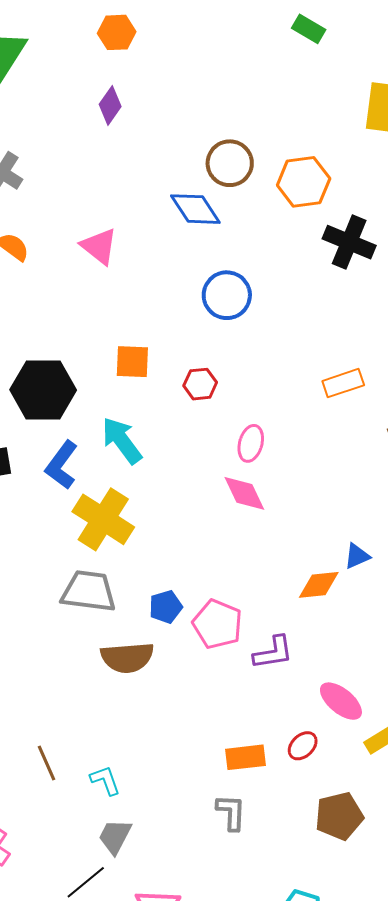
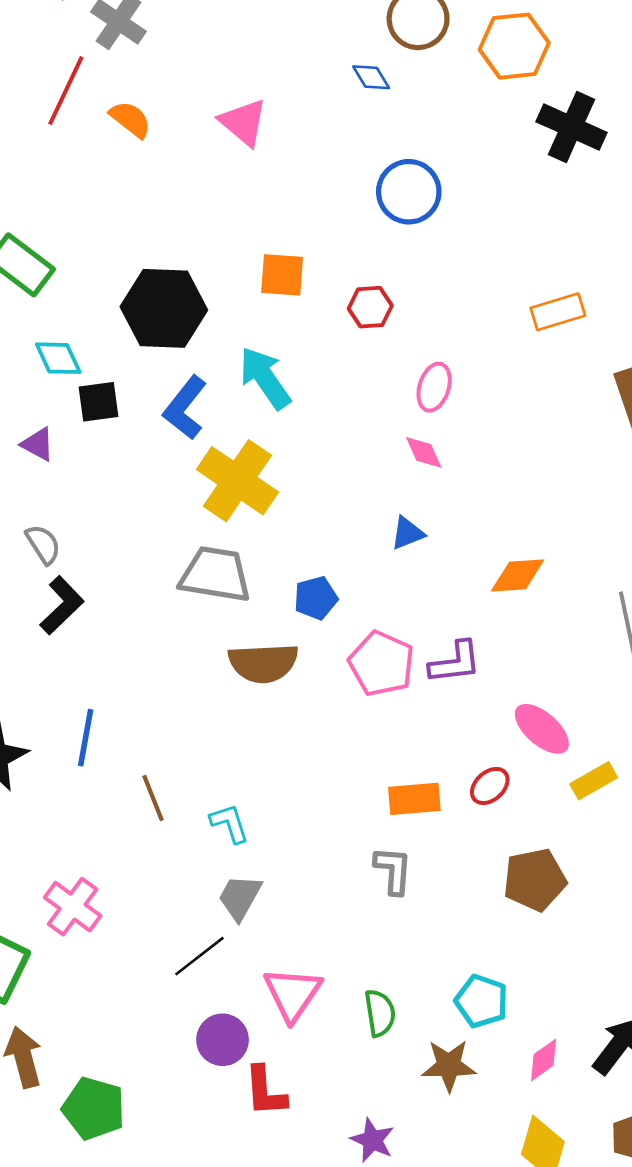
blue diamond: (195, 209) -> (371, 77), size x0.6
pink diamond: (244, 493) -> (424, 452), size x0.7
blue triangle: (357, 556) -> (407, 533), moved
pink pentagon: (217, 624) -> (381, 664), moved

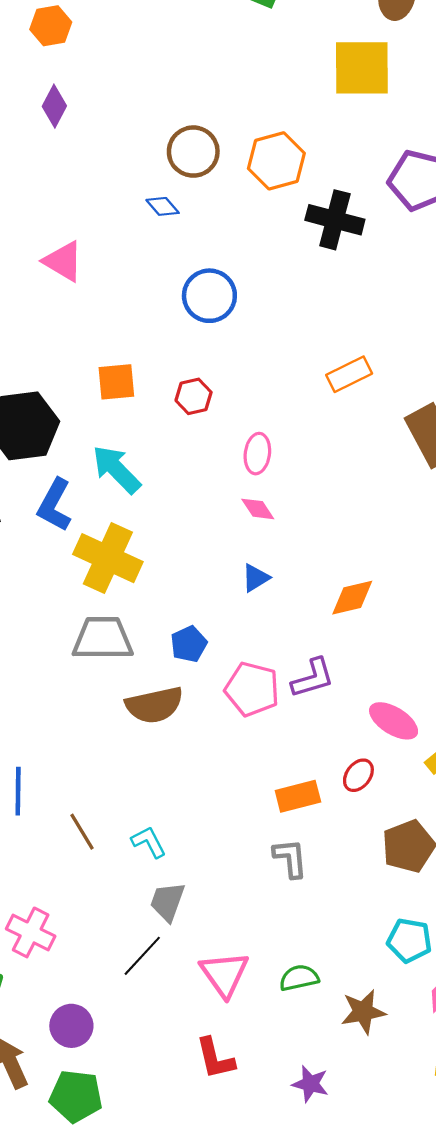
cyan pentagon: (481, 1001) -> (409, 940), moved
green semicircle: (380, 1013) -> (299, 978), turned -84
purple circle: (223, 1040) -> (71, 1026), moved

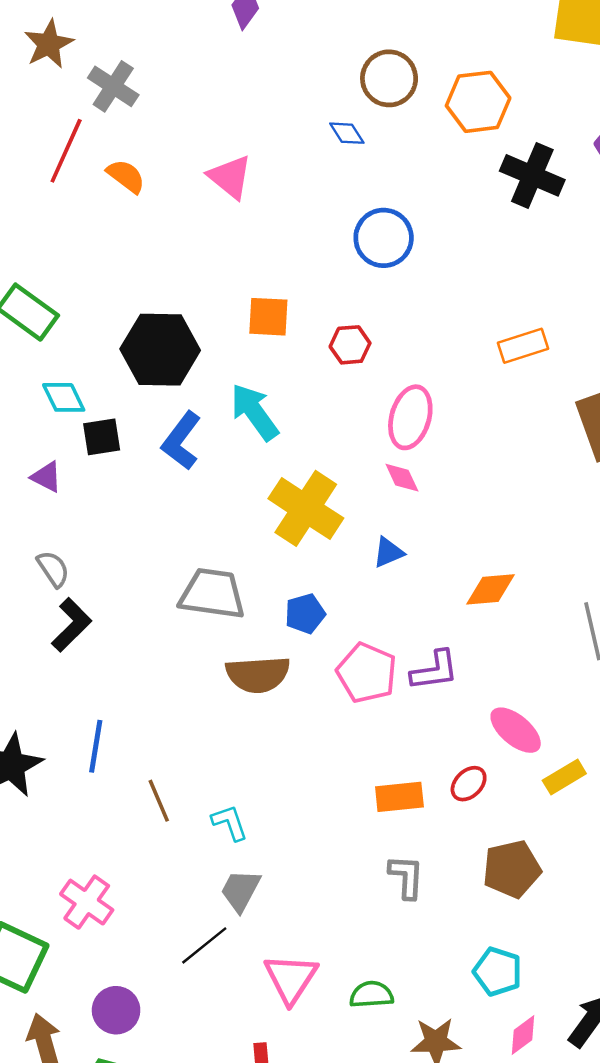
pink ellipse: (257, 454) -> (410, 417), size x1.4
yellow cross: (108, 558) -> (306, 508), moved
gray L-shape: (290, 858) -> (406, 877), moved

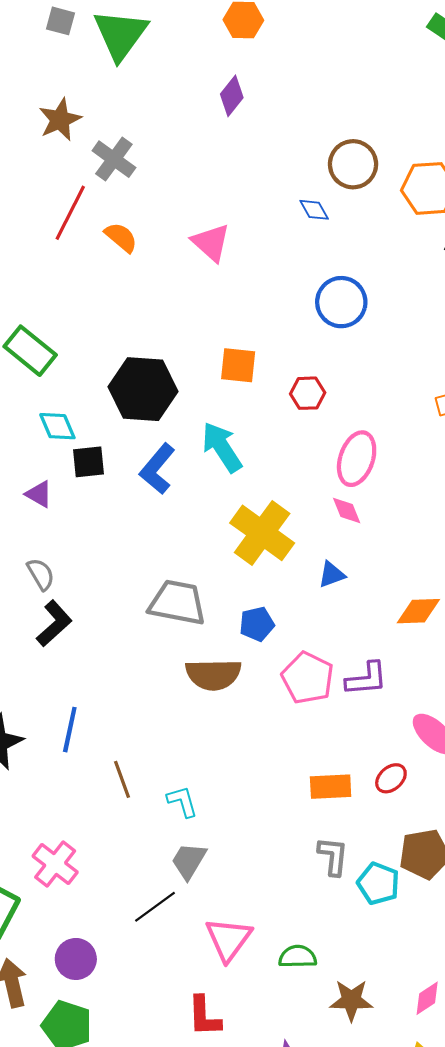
cyan pentagon: (498, 972) -> (378, 883), moved

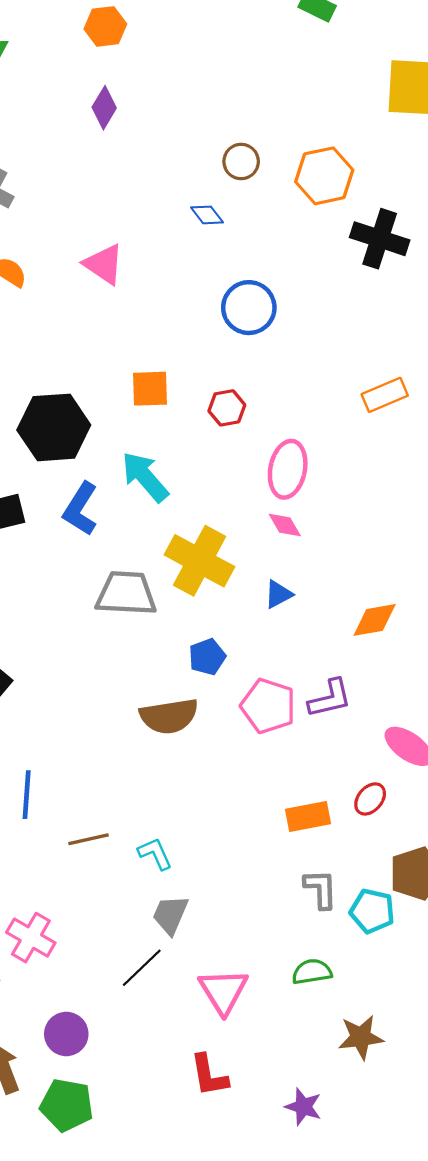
brown circle: (353, 164) -> (241, 162), size x0.7
gray trapezoid: (177, 603) -> (126, 594), moved
brown line: (122, 779) -> (89, 839), turned -75
green semicircle: (298, 957) -> (312, 972), moved

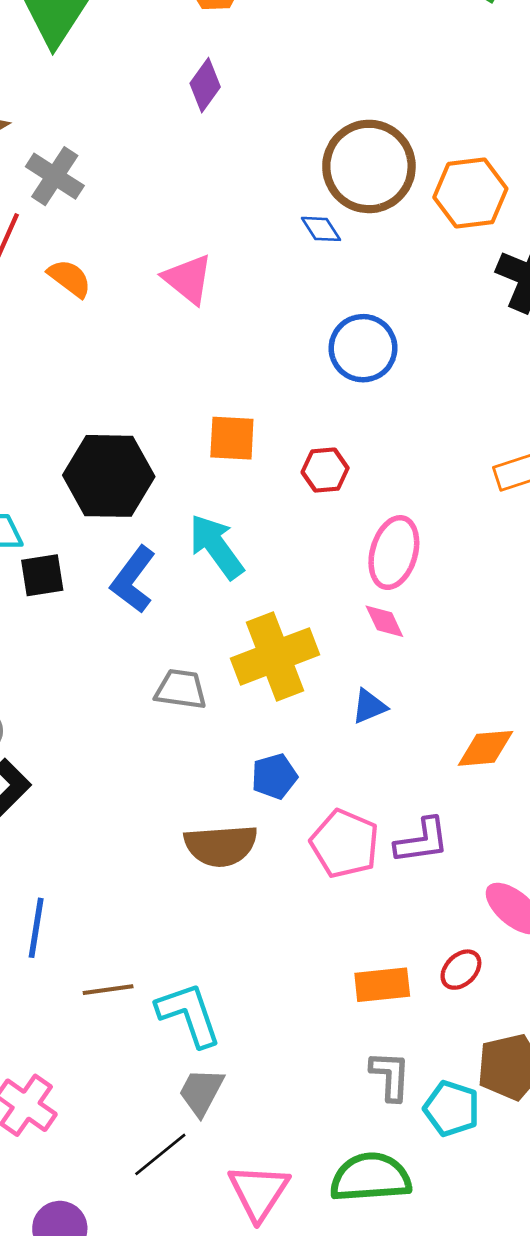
brown circle: (241, 162) -> (369, 166), size x2.0
yellow cross: (199, 561) -> (275, 656), turned 36
gray trapezoid: (126, 594) -> (181, 689), size x0.7
cyan L-shape: (155, 854) -> (189, 1014), size x1.6
green semicircle: (312, 972) -> (371, 1177), size x1.6

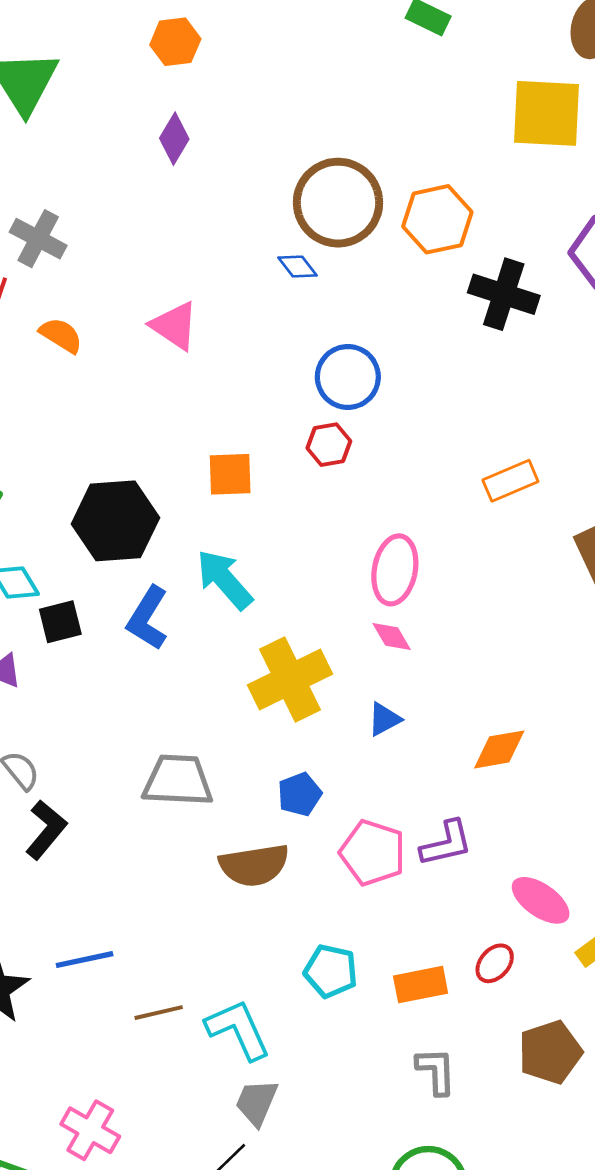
red hexagon: (325, 470) -> (329, 445), moved
gray trapezoid: (181, 689) -> (178, 780), moved, size x1.4
blue line: (36, 928) -> (85, 960), turned 74
cyan pentagon: (452, 1109) -> (331, 971), moved

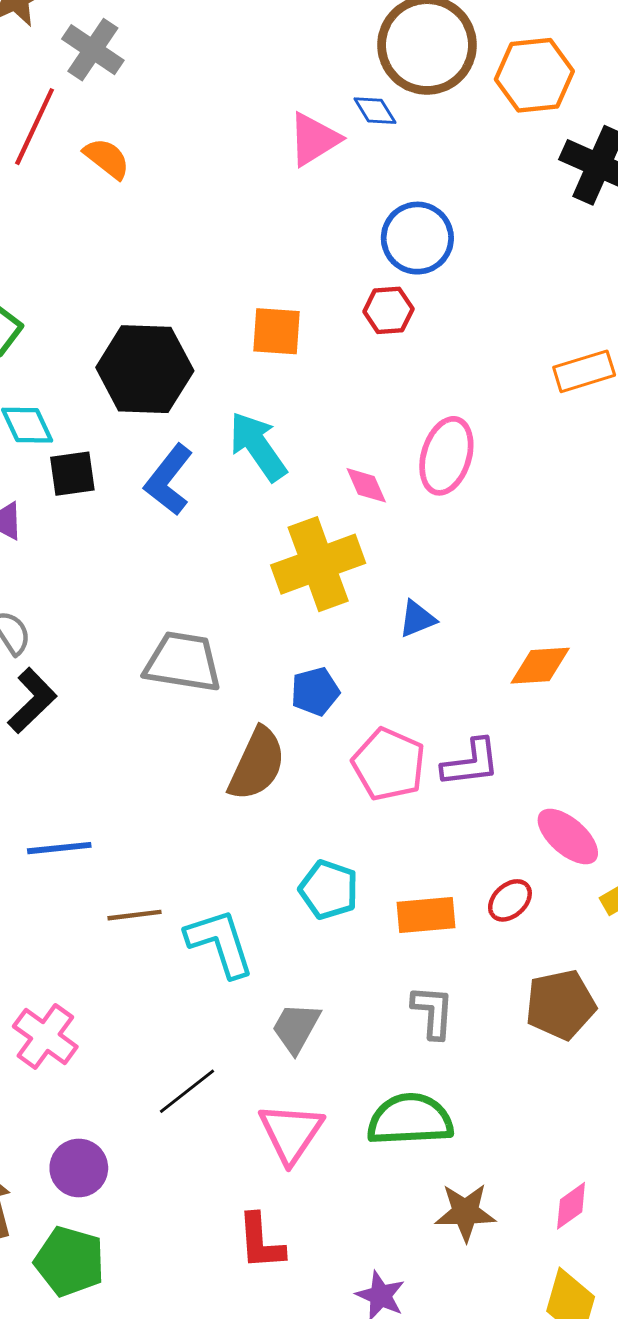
pink triangle: (174, 326) -> (314, 139), moved, turned 48
pink diamond: (392, 636) -> (366, 485), moved
brown semicircle: (254, 865) -> (257, 764), turned -62
gray trapezoid: (257, 1102) -> (296, 1028), moved

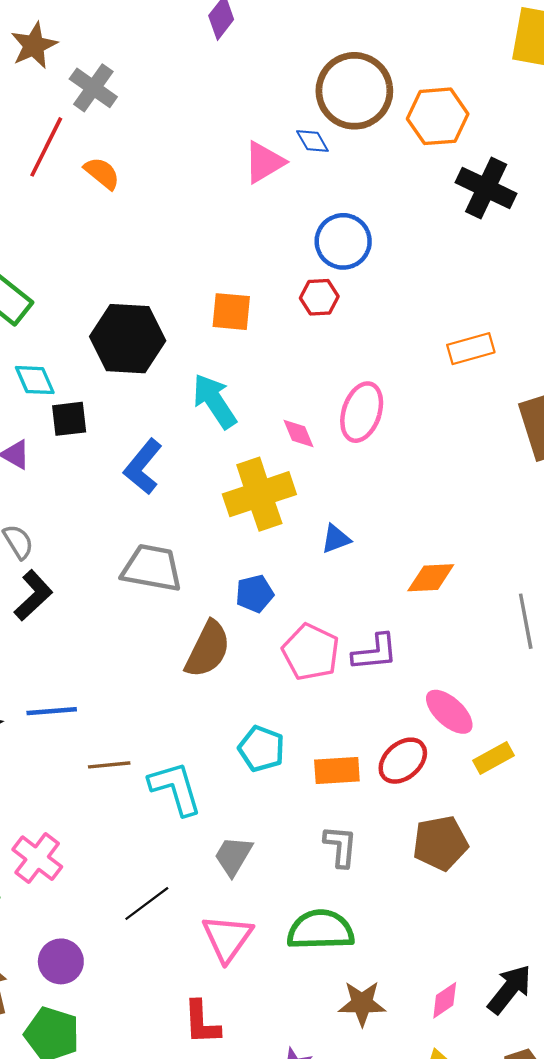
blue L-shape: (169, 480) -> (143, 467), moved
red ellipse: (510, 900) -> (403, 761), size x1.4

